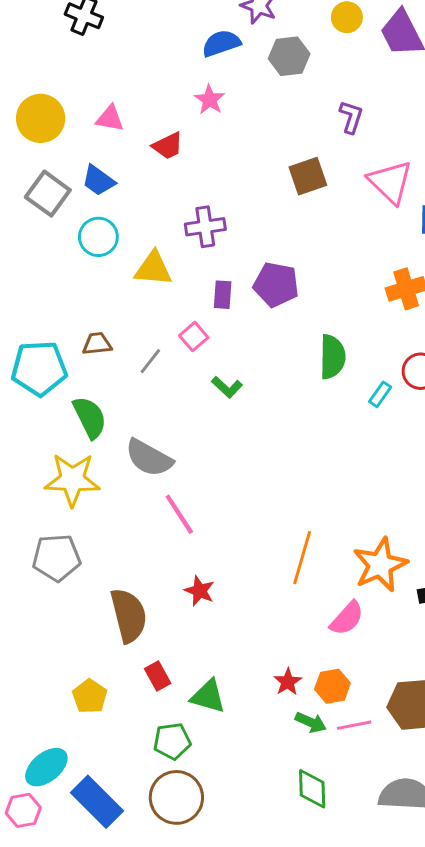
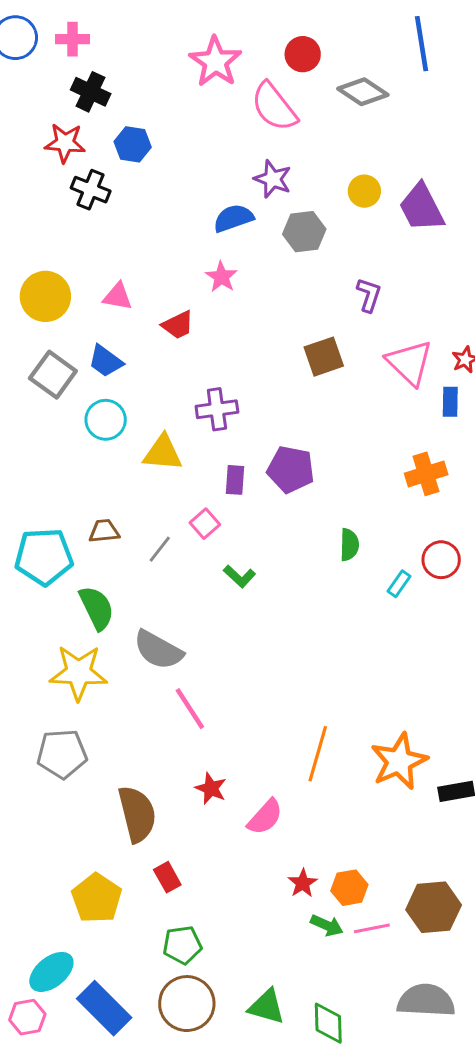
green semicircle: (332, 357) -> (349, 545), size x0.7
pink semicircle: (347, 618) -> (265, 817), moved
yellow pentagon: (90, 696) -> (97, 898), size x1.4
green triangle: (208, 696) -> (267, 1007), moved
green diamond: (312, 789) -> (328, 1023), moved

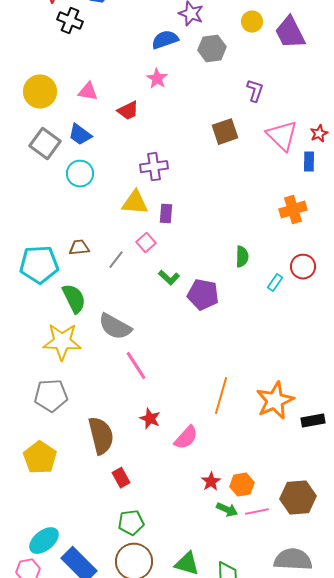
yellow triangle: (163, 453) -> (135, 203), moved
purple pentagon: (291, 469) -> (203, 295), moved
yellow pentagon: (97, 898) -> (40, 458), moved

